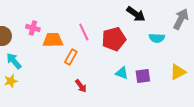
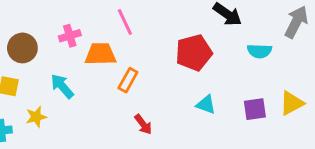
pink cross: (33, 28) -> (70, 36), turned -32
pink line: (84, 32) -> (125, 22), moved
cyan arrow: (14, 61) -> (62, 86), moved
purple square: (143, 76) -> (255, 109), moved

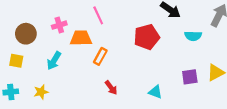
cyan arrow: (62, 86) -> (54, 61), turned -108
cyan triangle: (206, 105) -> (155, 92), moved
yellow star: (36, 117) -> (41, 92), moved

